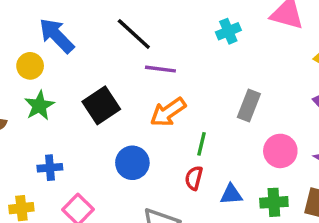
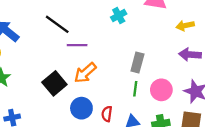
black square: (101, 105) -> (54, 83), moved
green line: (202, 144) -> (135, 89), moved
blue circle: (132, 163) -> (81, 108), moved

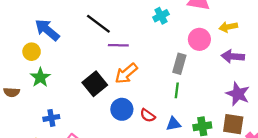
pink circle: (161, 90) -> (199, 39), moved
red semicircle: (107, 114) -> (148, 115), turned -63

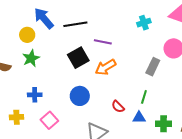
black line: (98, 24) -> (75, 24), moved, turned -55
black square: (95, 84) -> (78, 58), moved
green line: (177, 90) -> (144, 97), moved
blue circle: (122, 109) -> (80, 96), moved

